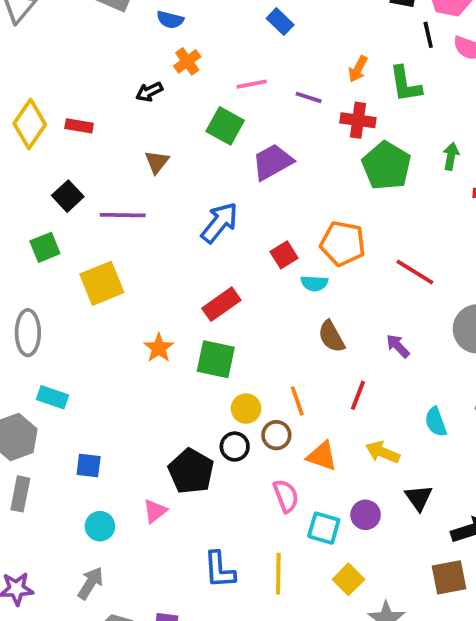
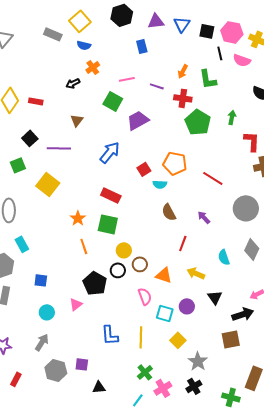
blue rectangle: (280, 22) -> (142, 46), turned 32
yellow square: (102, 283) -> (48, 184), turned -30
red rectangle: (221, 304) -> (111, 195), turned 60
cyan rectangle: (53, 397) -> (22, 244), turned 42
orange line: (297, 401) -> (84, 246), moved

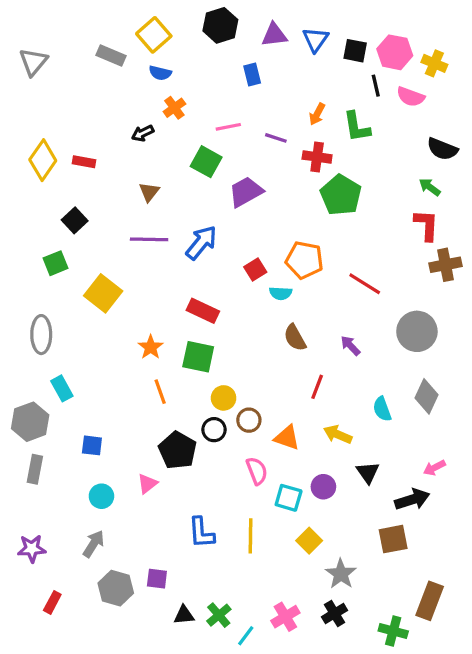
green arrow: (232, 117) -> (430, 187), moved, turned -64
purple line: (59, 148) -> (149, 239), moved
green cross: (145, 372) -> (219, 615), moved

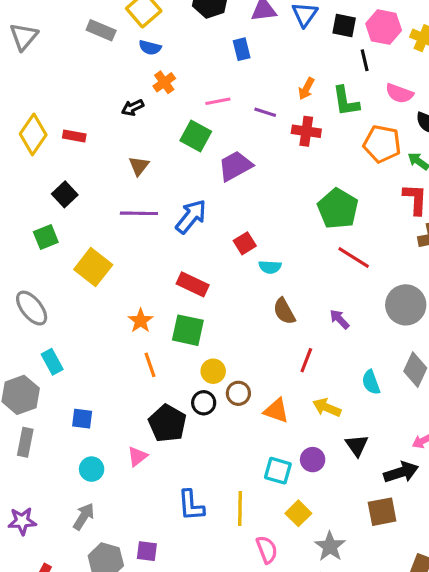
pink semicircle: (411, 97) -> (399, 93), moved
green pentagon: (341, 195) -> (338, 209), moved
orange pentagon: (304, 260) -> (382, 144), moved
gray ellipse: (41, 335) -> (32, 308), turned -39
pink semicircle: (257, 471) -> (267, 550), moved

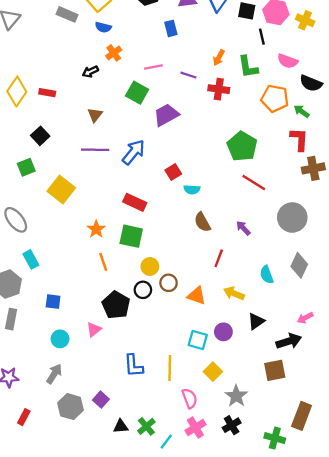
black triangle: (357, 445) -> (256, 321), turned 30
purple square: (147, 551) -> (101, 400), turned 35

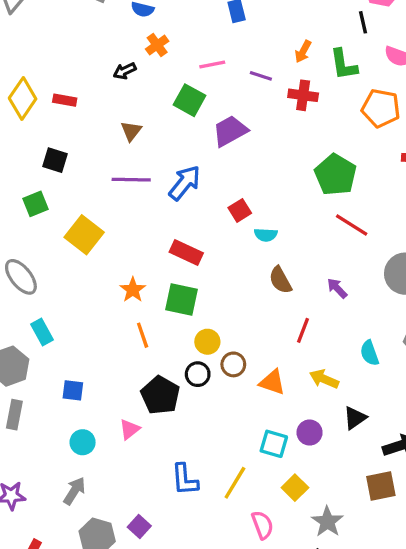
black square: (40, 136) -> (55, 160), turned -30
yellow line: (170, 368) -> (235, 483), turned 30

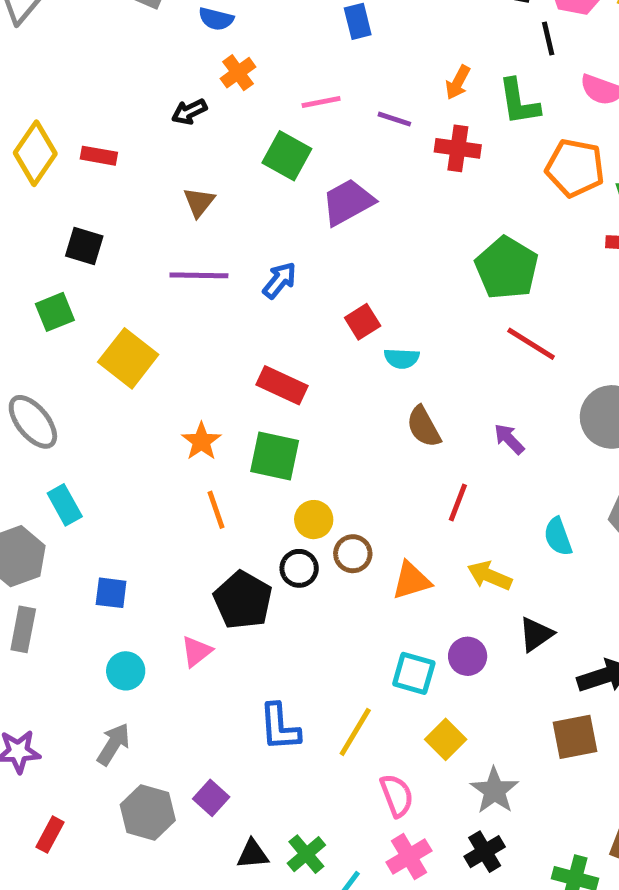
blue arrow: (185, 183) -> (280, 280), size x0.7
orange triangle: (272, 382) -> (411, 581), turned -36

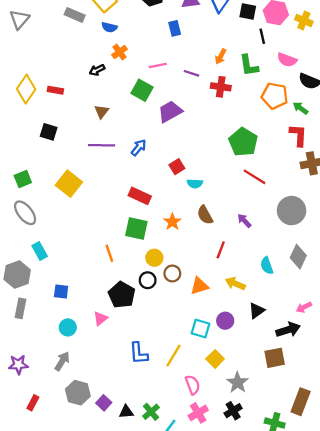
green square: (55, 312) -> (23, 179), moved
orange star: (201, 441) -> (172, 222), moved
purple square: (211, 798) -> (104, 403), moved

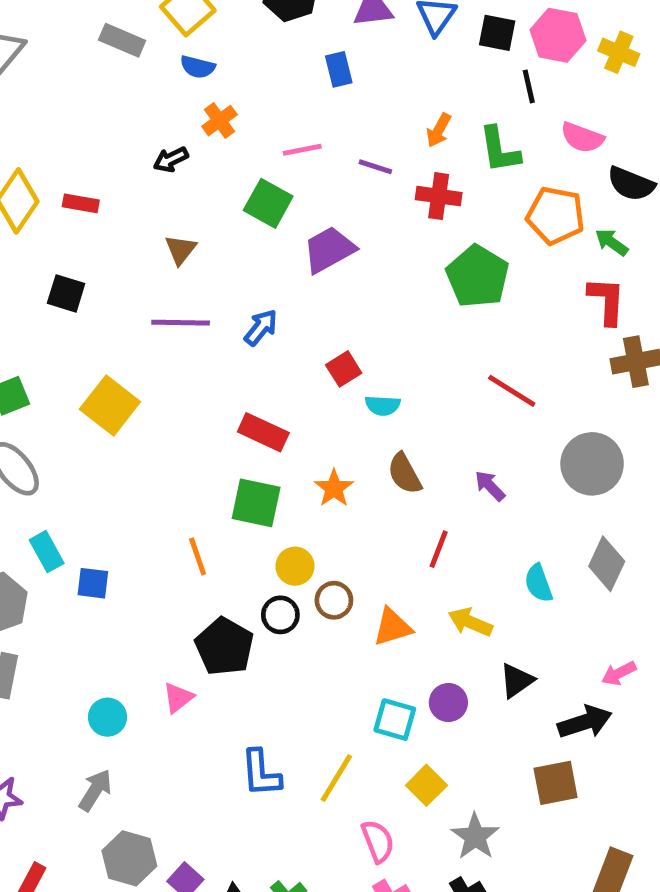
green pentagon: (243, 142) -> (478, 276), moved
blue square: (61, 291) -> (93, 583), moved

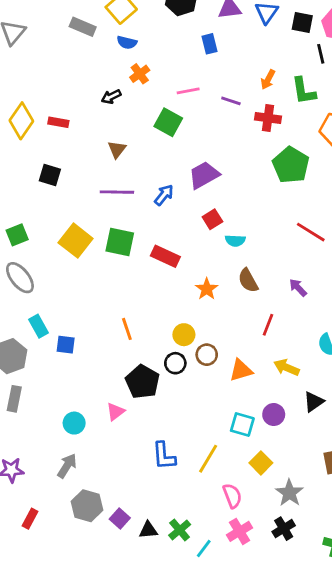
purple trapezoid: (329, 250) -> (204, 175), moved
green square: (256, 503) -> (120, 242), moved

